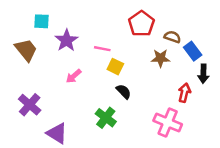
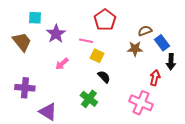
red pentagon: (141, 24) -> (105, 20), moved
brown semicircle: (172, 37) -> (145, 31), turned -40
purple cross: (30, 105) -> (25, 88), turned -36

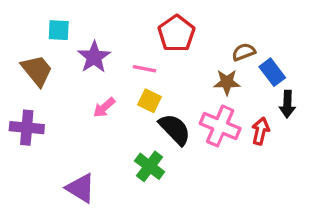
yellow square: (97, 56) -> (150, 101), moved
black semicircle: (104, 77) -> (175, 129), size x1.5
purple cross: (25, 88) -> (27, 128), moved
pink cross: (141, 103) -> (220, 126), moved

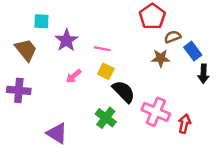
red pentagon: (176, 33) -> (152, 17), moved
pink cross: (220, 126) -> (156, 112), moved
red arrow: (260, 131) -> (184, 124), moved

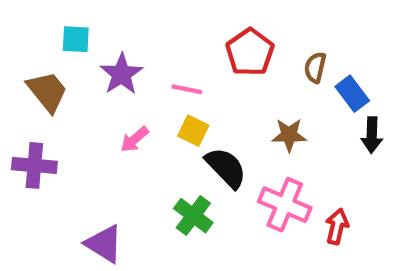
red pentagon: (152, 17) -> (250, 52), moved
brown semicircle: (173, 37) -> (315, 67), turned -56
brown star: (161, 58) -> (289, 135), moved

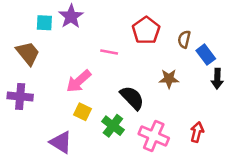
purple star: (121, 74) -> (71, 16), moved
yellow square: (193, 131) -> (82, 112), moved
pink arrow: (134, 139) -> (79, 81), size x1.5
pink cross: (285, 205) -> (154, 136), moved

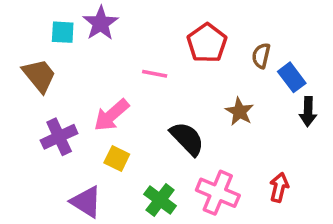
brown star: (169, 79) -> (239, 112), turned 30
purple cross: (20, 96) -> (59, 137), moved, turned -30
green cross: (113, 126) -> (160, 200), moved

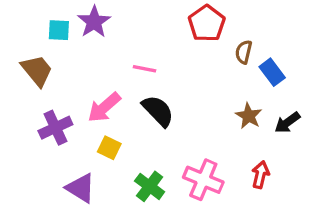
red pentagon: (207, 43) -> (207, 23), moved
brown star: (239, 112) -> (249, 116), moved
black arrow: (308, 112) -> (287, 123), moved, turned 52
black semicircle: (187, 139) -> (158, 111), moved

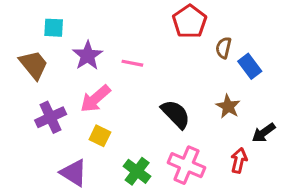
purple star: (94, 22) -> (88, 55), moved
black semicircle: (158, 111) -> (176, 114), moved
black arrow: (287, 123) -> (264, 133), moved

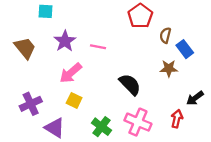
cyan square: (54, 28) -> (46, 11), moved
brown star: (228, 106) -> (169, 68), moved, turned -30
purple cross: (51, 117) -> (31, 104), moved

